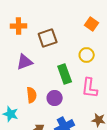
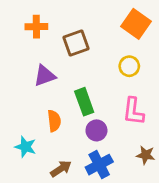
orange square: (92, 24) -> (136, 24), size x1.5
green rectangle: (65, 74) -> (84, 102), moved
purple circle: (55, 98) -> (96, 130), moved

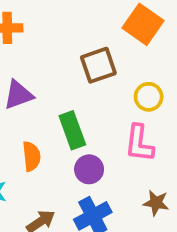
brown square: (76, 43) -> (98, 65), moved
yellow circle: (129, 66) -> (149, 97), moved

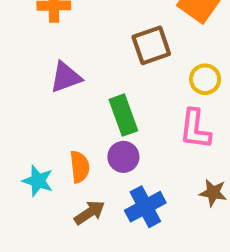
orange semicircle: (31, 156) -> (80, 167), moved
purple circle: (89, 169) -> (123, 157), moved

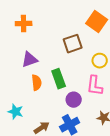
purple circle: (123, 157) -> (74, 100), moved
orange semicircle: (80, 167) -> (37, 83), moved

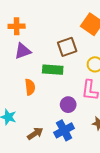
purple triangle: (30, 60) -> (23, 51), moved
green rectangle: (59, 79) -> (53, 70), moved, turned -66

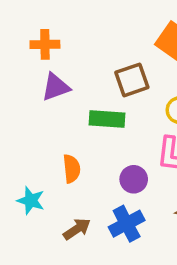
orange semicircle: (30, 87) -> (72, 169), moved

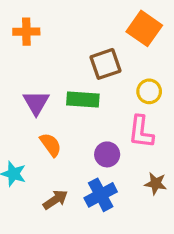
purple triangle: (56, 87) -> (36, 103), moved, turned -40
orange semicircle: (72, 169) -> (51, 145), turned -30

